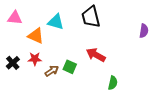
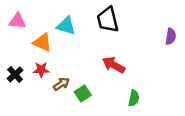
green square: (70, 67) -> (83, 93), moved, turned 32

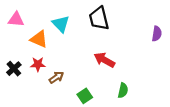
cyan triangle: (66, 26) -> (61, 24), turned 30
green square: (83, 93) -> (85, 96), moved

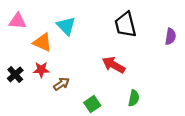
black trapezoid: (99, 18) -> (125, 25), moved

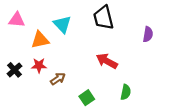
black trapezoid: (125, 25) -> (103, 18), moved
purple semicircle: (171, 36) -> (148, 34), moved
orange triangle: (42, 42) -> (40, 40), turned -36

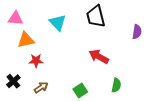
orange triangle: (40, 40) -> (26, 40), moved
black cross: (14, 70) -> (13, 81), moved
brown arrow: (58, 79) -> (41, 87), moved

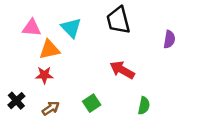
pink triangle: (15, 18) -> (32, 28), moved
orange triangle: (26, 40) -> (49, 50), moved
green square: (80, 90) -> (92, 103), moved

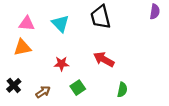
purple semicircle: (169, 39) -> (155, 12), moved
orange triangle: (49, 50) -> (22, 47), moved
red star: (44, 75) -> (61, 64), moved

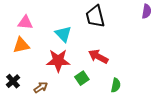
cyan triangle: (60, 24) -> (63, 34), moved
red star: (61, 64) -> (58, 61), size x1.6
green square: (78, 88) -> (82, 78), moved

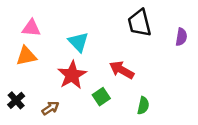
purple semicircle: (147, 11) -> (181, 37), moved
black trapezoid: (95, 16) -> (139, 23), moved
red star: (58, 61) -> (72, 75), turned -30

